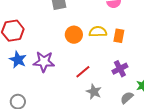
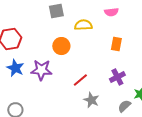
yellow semicircle: (98, 32) -> (83, 25), moved
orange circle: (74, 35) -> (61, 46), moved

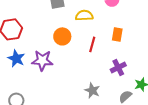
red line: (80, 80) -> (92, 44), moved, turned -35

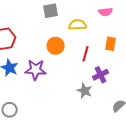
purple cross: (118, 67) -> (101, 75), moved
gray star: (92, 90) -> (85, 91), moved

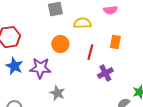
gray star: (85, 91) -> (57, 93), moved

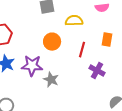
purple cross: (105, 73) -> (97, 71), turned -35
gray star: (57, 93) -> (51, 80), moved

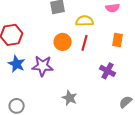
red line: (82, 50) -> (85, 43), moved
gray star: (51, 80) -> (70, 98), moved

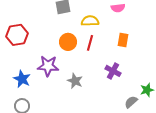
blue star: (17, 64) -> (22, 79), moved
gray star: (70, 98) -> (75, 81), moved

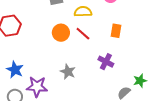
red line: (90, 43) -> (83, 34), turned -63
purple star: (48, 66) -> (37, 87), moved

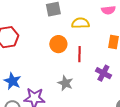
red line: (83, 34) -> (79, 54), moved, turned 49

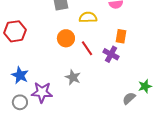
red line: (79, 54) -> (87, 48), turned -35
purple cross: (103, 73) -> (111, 54), moved

